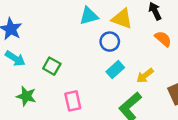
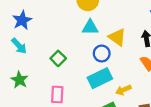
green square: (52, 66) -> (58, 58), moved
cyan rectangle: (115, 70) -> (100, 78), size x1.5

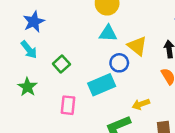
green square: (58, 58) -> (61, 64), moved
cyan rectangle: (100, 78) -> (102, 85), moved

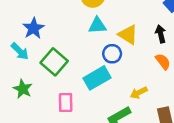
blue star: (34, 22) -> (33, 28), moved
green square: (61, 64) -> (54, 62), size x1.5

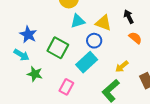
green square: (54, 62) -> (58, 48), moved
green star: (23, 89) -> (35, 74), moved
pink rectangle: (66, 102) -> (66, 87), turned 42

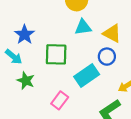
blue circle: (94, 41) -> (107, 57), moved
green square: (58, 48) -> (56, 54), turned -35

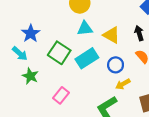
green square: (56, 54) -> (59, 53), turned 30
blue circle: (107, 57) -> (116, 65), moved
cyan rectangle: (87, 76) -> (87, 58), moved

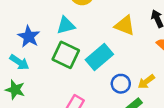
cyan triangle: (85, 28) -> (66, 25), moved
blue circle: (116, 65) -> (121, 84), moved
green star: (30, 76) -> (15, 90), moved

